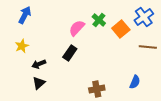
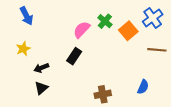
blue arrow: (25, 15) -> (26, 16), turned 126

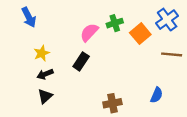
green cross: (105, 21) -> (115, 23), turned 32
yellow star: (23, 49) -> (42, 53), moved

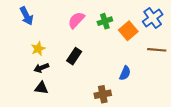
pink semicircle: (89, 32) -> (76, 20), moved
blue semicircle: (157, 95) -> (125, 73), moved
black triangle: (45, 96) -> (41, 88), turned 48

